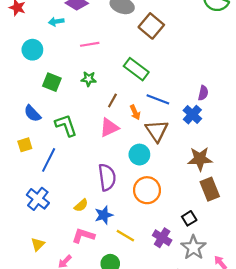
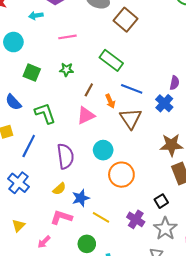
cyan circle: (139, 155) -> (103, 150), moved
purple semicircle: (107, 177) -> (65, 156), moved

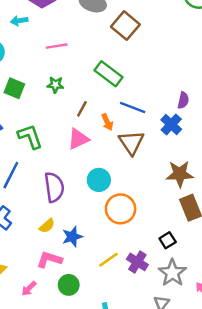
yellow line: (101, 217) -> (108, 260), moved, turned -66
green circle: (87, 244) -> (69, 285), moved

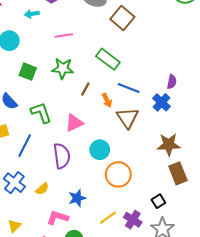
green star: (55, 85) -> (63, 68), size x1.5
pink triangle: (78, 139) -> (74, 123), moved
yellow semicircle: (47, 226) -> (42, 189), moved

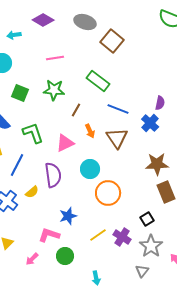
cyan arrow: (32, 14) -> (14, 35), moved
orange arrow: (107, 100) -> (90, 131), moved
yellow semicircle: (42, 189) -> (32, 192), moved

